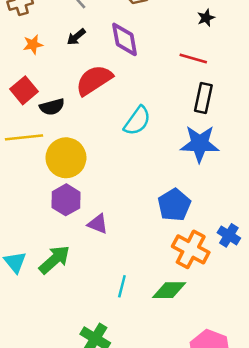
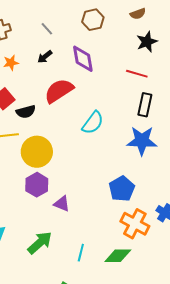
black star: (206, 18) -> (147, 42), size x1.5
green arrow: (55, 260) -> (40, 243), moved

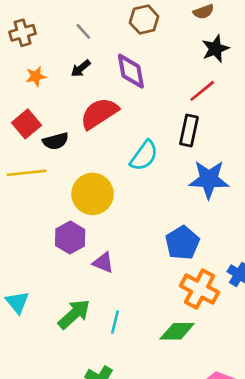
red line: (137, 74) -> (202, 91), turned -55
black rectangle: (145, 105) -> (189, 131), moved
yellow circle: (37, 152) -> (93, 194), moved
cyan line: (81, 253) -> (115, 322), moved

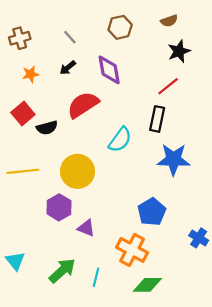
yellow line: (27, 173) -> (23, 171), moved
orange cross: (200, 289) -> (132, 250), moved

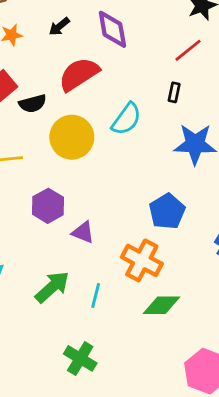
black rectangle: (157, 119) -> (174, 92), size x0.6
yellow circle: (77, 171) -> (72, 137), moved

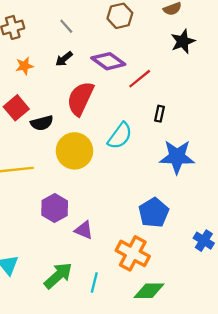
purple diamond: (112, 29) -> (108, 61), turned -44
red line: (188, 50) -> (140, 79), moved
red semicircle: (79, 74) -> (80, 98), turned -32

